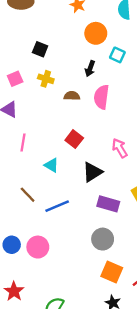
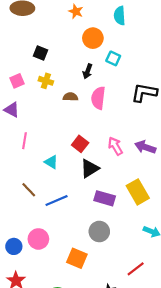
red square: (74, 139) -> (80, 144), moved
blue circle: (12, 245) -> (14, 246), moved
orange square: (112, 272) -> (77, 258), moved

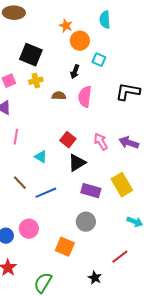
orange star: (76, 11) -> (66, 26), moved
black square: (41, 53) -> (31, 55), size x1.6
yellow cross: (46, 81) -> (36, 81), turned -32

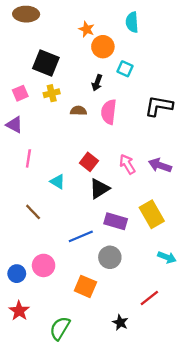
blue line: (46, 193) -> (81, 236), moved

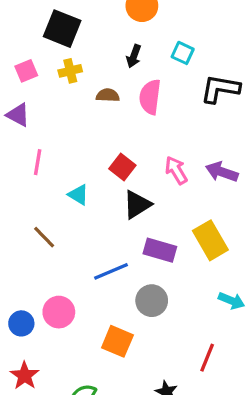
cyan square: (125, 69) -> (183, 53), moved
red line: (149, 298) -> (207, 358), turned -30

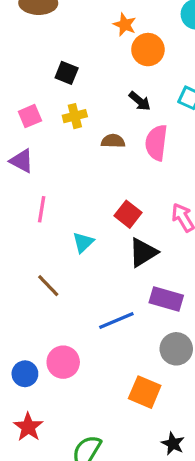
black square: (62, 29) -> (67, 73), size x0.6
black arrow: (134, 56) -> (140, 101), turned -70
cyan triangle: (78, 195) -> (83, 242), turned 45
gray circle: (152, 301) -> (176, 349), moved
orange square: (117, 341) -> (145, 392), moved

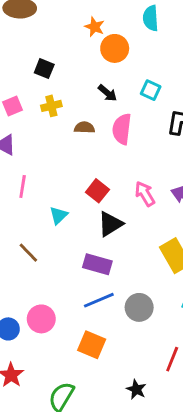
purple rectangle: (166, 299) -> (97, 264), moved
blue line: (116, 321) -> (99, 300), moved
orange square: (145, 392) -> (92, 345), moved

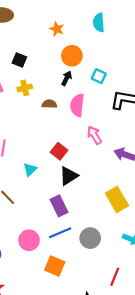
orange circle: (115, 48) -> (72, 56), moved
black arrow: (107, 93) -> (67, 78), turned -104
pink arrow: (145, 194) -> (94, 135), moved
purple rectangle: (97, 264) -> (59, 206), turned 48
pink circle: (41, 319) -> (29, 240), moved

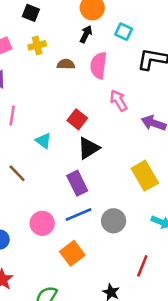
cyan triangle: (30, 169) -> (43, 141), turned -40
orange square: (55, 266) -> (72, 253), turned 30

